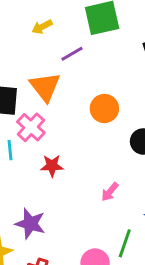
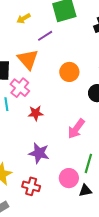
pink arrow: (110, 192) -> (76, 129), size x1.5
purple star: (30, 224) -> (39, 153), moved

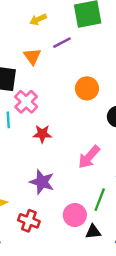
orange triangle: (28, 59) -> (32, 56), moved, size x0.7

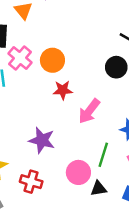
orange circle: (87, 88) -> (52, 60), moved
red star: (42, 134) -> (63, 90), moved

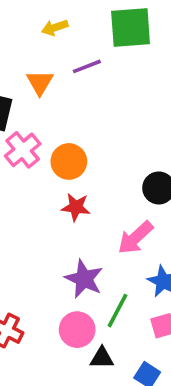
pink arrow: (89, 111) -> (135, 238), moved
purple star: (42, 140) -> (84, 279), moved

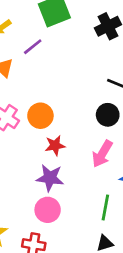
purple star: (84, 279) -> (50, 178), moved
pink circle: (77, 330) -> (48, 210), moved

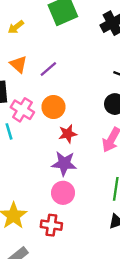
purple line: (33, 47) -> (48, 69), moved

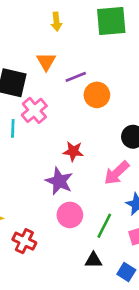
yellow arrow: (16, 27) -> (56, 22), turned -77
orange circle: (53, 107) -> (97, 95), moved
pink circle: (63, 193) -> (70, 215), moved

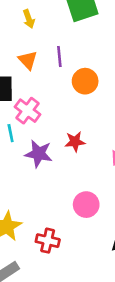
purple line: (76, 77) -> (59, 57), moved, turned -60
purple star: (59, 181) -> (39, 154), moved

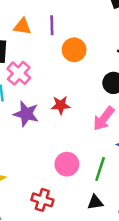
orange triangle: (28, 60) -> (22, 27), turned -42
red cross: (48, 241) -> (42, 200), moved

